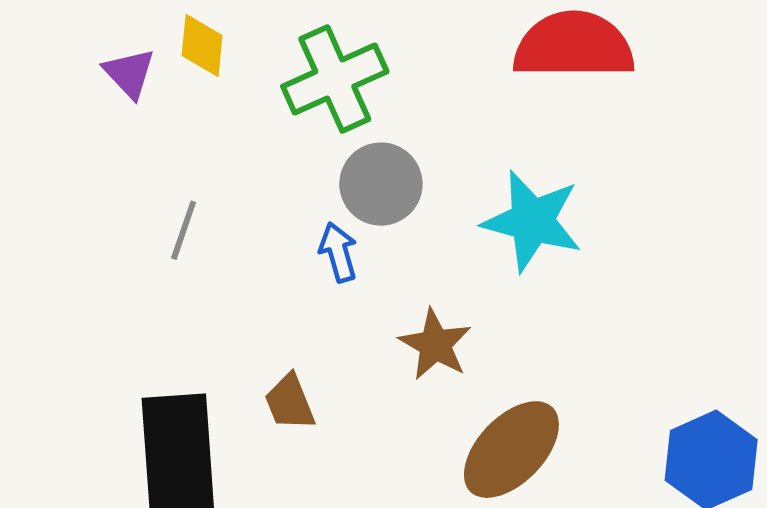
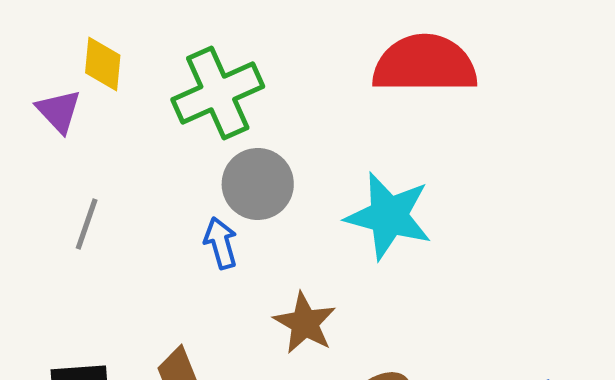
purple triangle: (129, 73) -> (59, 111), moved

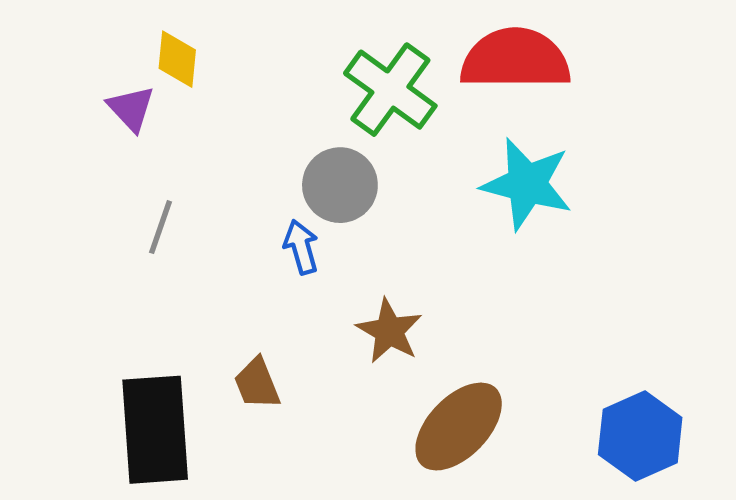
green cross: (218, 93) -> (390, 90), moved, turned -30
cyan star: (389, 216) -> (527, 184), moved

